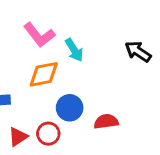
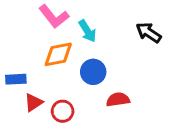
blue circle: (70, 108) -> (93, 72), moved
red triangle: (18, 137) -> (33, 102), moved

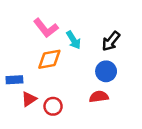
black arrow: (149, 32) -> (111, 41), moved, turned -85
blue circle: (93, 72) -> (106, 71), moved

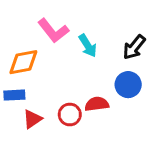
orange diamond: (49, 59) -> (23, 62), moved
red semicircle: (99, 97) -> (97, 104), moved
red circle: (53, 106) -> (70, 115), moved

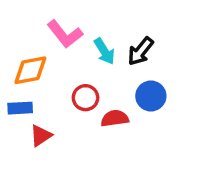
black arrow: (134, 47) -> (141, 51), moved
red circle: (70, 115) -> (85, 98), moved

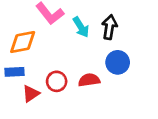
black arrow: (141, 51) -> (109, 27), turned 150
red circle: (85, 98) -> (57, 81), moved

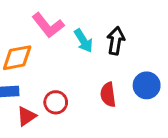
blue circle: (118, 62) -> (147, 85), moved
red semicircle: (89, 80) -> (108, 95), moved, turned -90

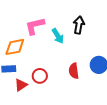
pink L-shape: (48, 25) -> (35, 26), turned 115
black arrow: (116, 41) -> (79, 25), moved

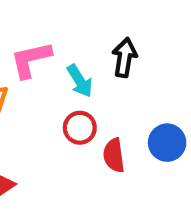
red circle: (40, 76) -> (80, 128), moved

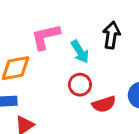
red semicircle: (114, 155) -> (104, 104), turned -100

